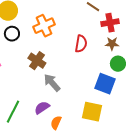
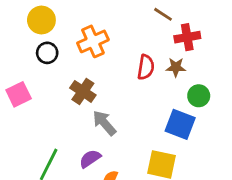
brown star: (112, 44) -> (176, 67), moved

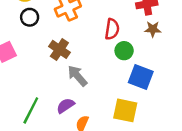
brown star: (176, 67) -> (153, 29), moved
green circle: (199, 96) -> (124, 51), moved

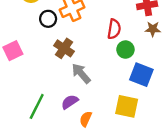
black circle: (30, 17) -> (48, 19), moved

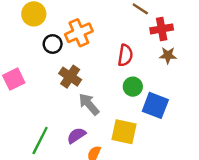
green circle: (125, 50) -> (133, 87), moved
yellow square: (127, 106) -> (124, 132), moved

